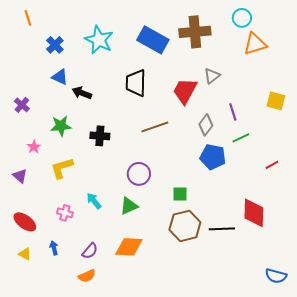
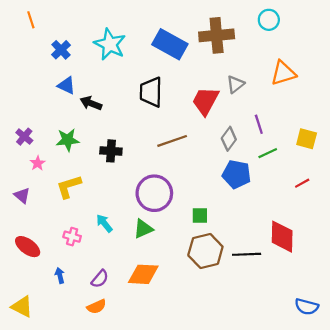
orange triangle: (255, 44) -> (283, 73), moved
yellow square: (276, 101) -> (307, 139), moved
purple cross: (22, 105) -> (24, 137), moved
purple circle: (139, 174) -> (154, 193), size x1.4
yellow triangle: (25, 254) -> (22, 307), moved, size x1.5

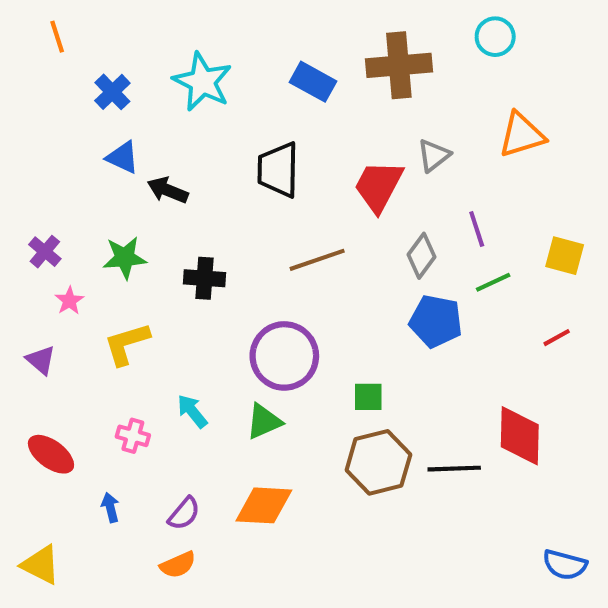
blue rectangle: (170, 44) -> (313, 82), size x0.7

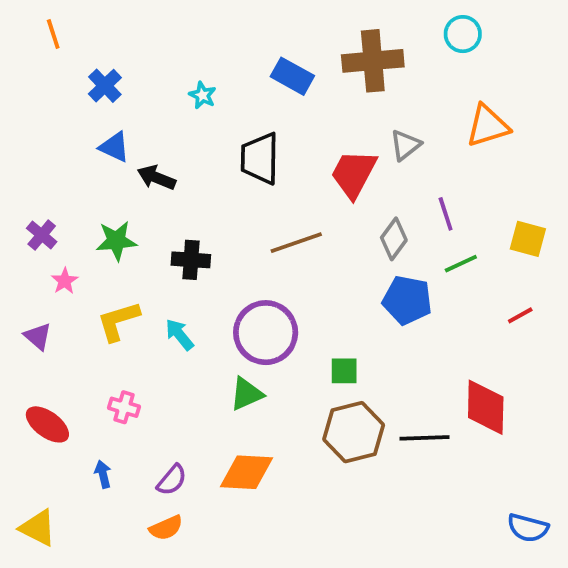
cyan star: (202, 82) -> (202, 95), moved, size x0.5
cyan arrow: (192, 411) -> (179, 335), moved

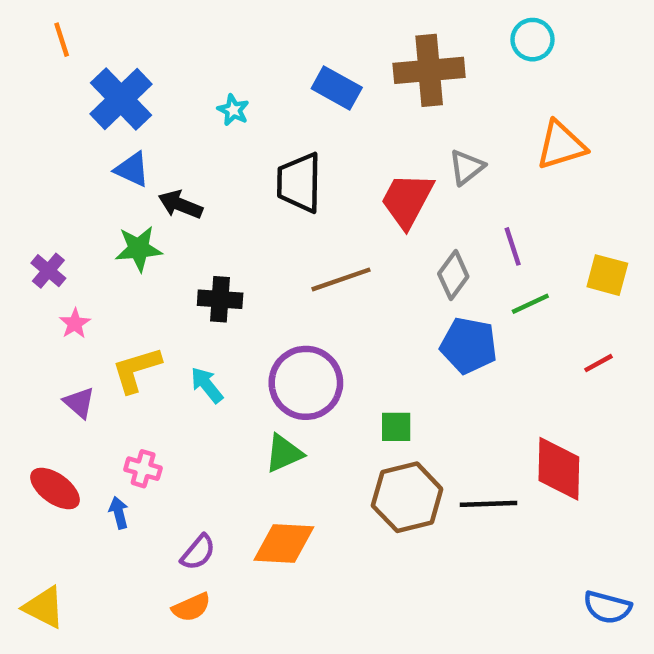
blue cross: (105, 86) -> (121, 99), size x1.6
green star: (116, 241) -> (139, 249), moved
purple triangle: (38, 336) -> (79, 403), moved
blue arrow: (103, 474) -> (119, 513), moved

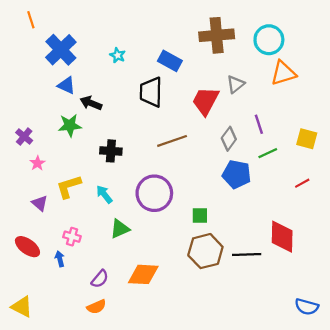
cyan circle: (533, 40) -> (269, 40), moved, size x1.4
blue rectangle: (337, 88) -> (170, 61), moved
green triangle: (284, 453) -> (120, 229), moved

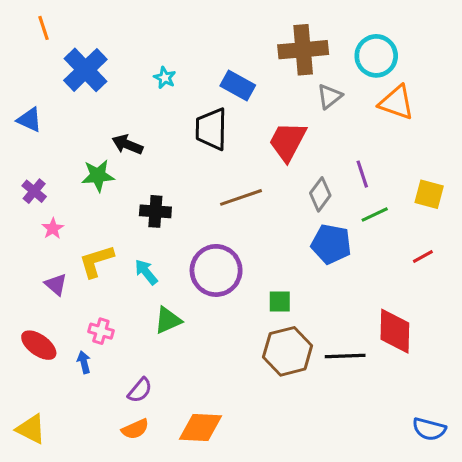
orange triangle: (283, 73) -> (396, 103), turned 36
gray triangle: (236, 84) -> (330, 96), moved
blue triangle: (66, 85) -> (29, 120), moved
orange diamond: (143, 274) -> (201, 428), moved

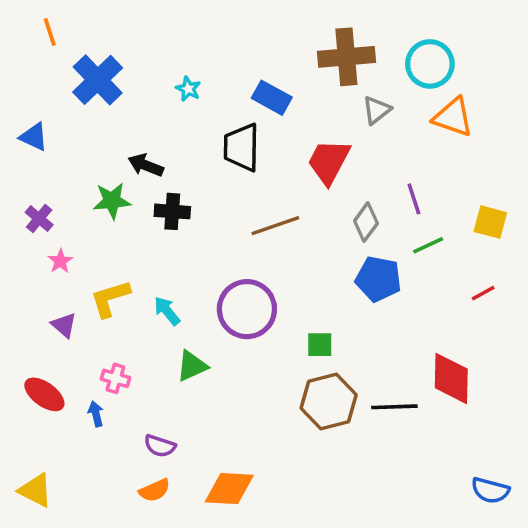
black cross: (155, 211) -> (172, 211), moved
purple semicircle: (140, 390) -> (160, 446), turned 68

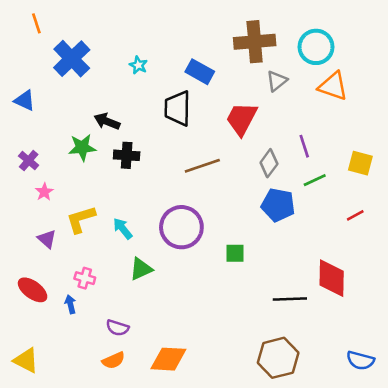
brown hexagon: (329, 401) -> (278, 358), moved

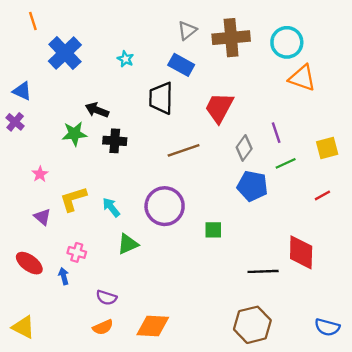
gray triangle: (277, 81) -> (187, 30), moved
purple cross: (29, 161) -> (15, 122), moved
yellow square: (360, 163) -> (327, 148), turned -30

